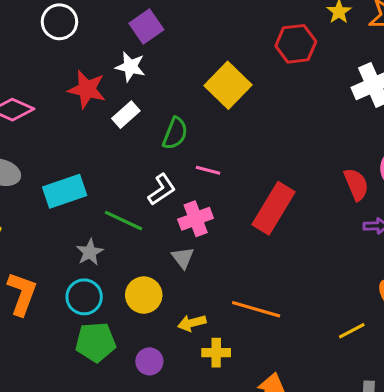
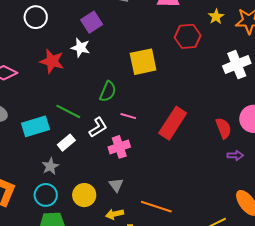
yellow square: (228, 85) -> (143, 62), turned 32
white rectangle: (126, 115) -> (66, 143), moved
red rectangle: (273, 208) -> (173, 123), moved
green line: (123, 221) -> (68, 111), moved
gray triangle: (183, 258) -> (116, 185), moved

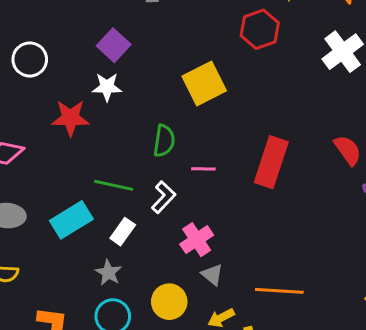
pink cross: (119, 147) -> (197, 240), moved

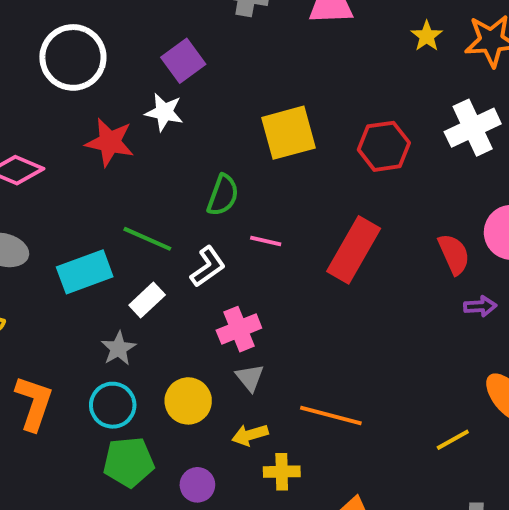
red hexagon: (260, 29) -> (384, 146), moved
white circle: (30, 59) -> (73, 57), size x1.4

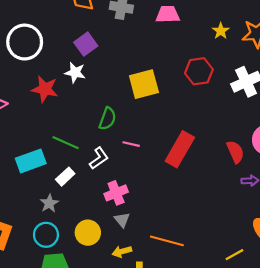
red hexagon: (384, 146) -> (199, 71), moved

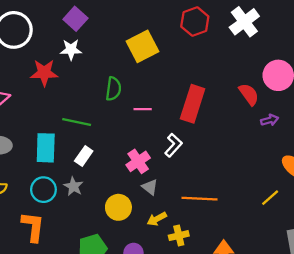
white L-shape: (99, 158) -> (173, 145), moved
cyan rectangle: (31, 161) -> (46, 148), turned -56
cyan circle: (46, 235) -> (43, 190), moved

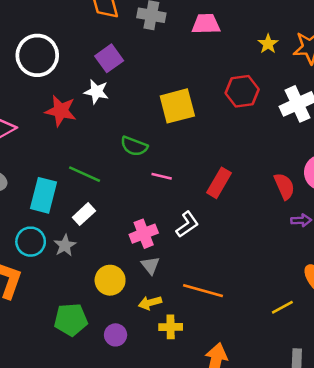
green semicircle: (113, 89) -> (134, 146), turned 90
red rectangle: (193, 104) -> (219, 183), size x0.7

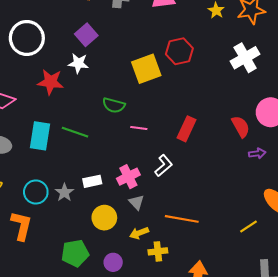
red hexagon: (242, 91) -> (179, 51), moved
cyan rectangle: (43, 195) -> (40, 136), moved
white rectangle: (84, 214) -> (92, 181), moved, turned 36

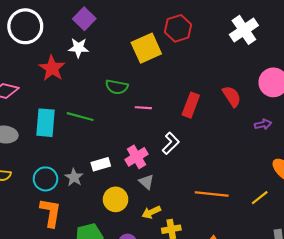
red star: (50, 82) -> (52, 68), turned 30
red semicircle: (241, 127) -> (232, 96), moved
orange line: (182, 219) -> (212, 194), moved
orange L-shape: (21, 226) -> (51, 213), moved

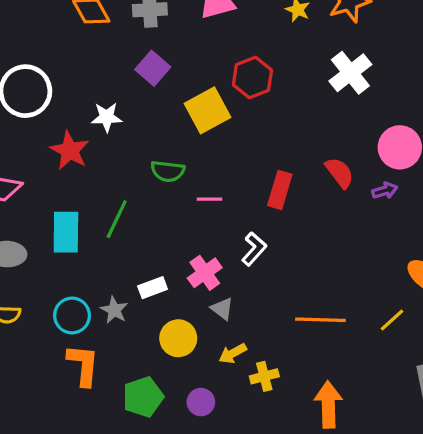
purple square: (84, 19) -> (153, 68), moved
green line: (80, 117) -> (117, 219), turned -75
purple arrow: (263, 124) -> (385, 191), moved

